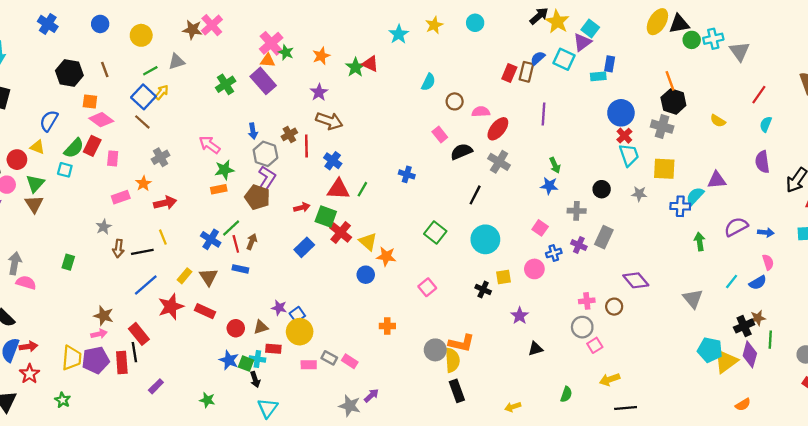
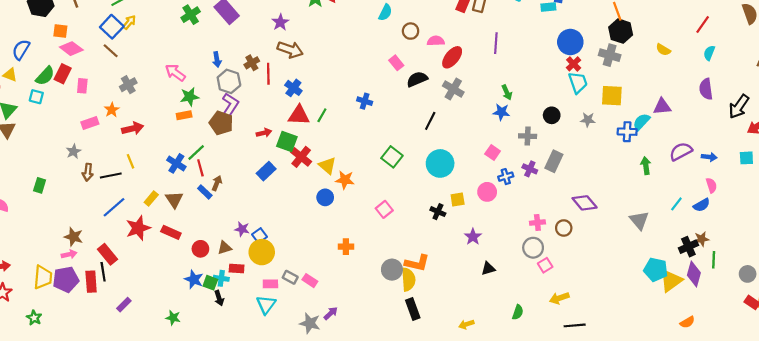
brown arrow: (252, 242) -> (217, 183), moved
blue rectangle: (240, 269) -> (205, 192), turned 32
cyan triangle: (268, 408) -> (266, 305), moved

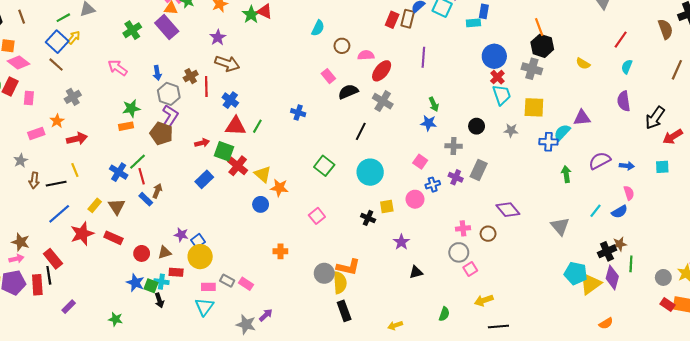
pink arrow: (175, 73) -> (118, 68), moved

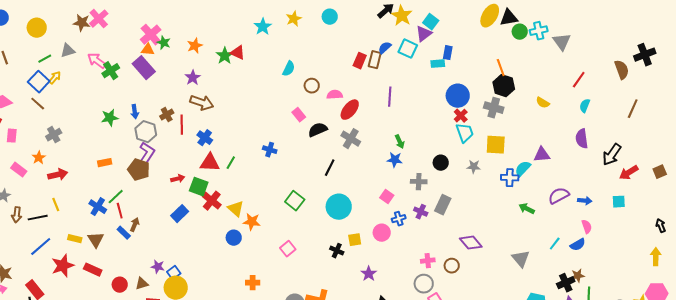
pink arrow: (118, 68) -> (97, 61), moved
green star: (131, 108) -> (110, 118), moved
pink rectangle: (36, 133) -> (19, 170), turned 56
green arrow: (566, 174) -> (527, 209), turned -56
yellow rectangle: (95, 205) -> (75, 239), turned 64

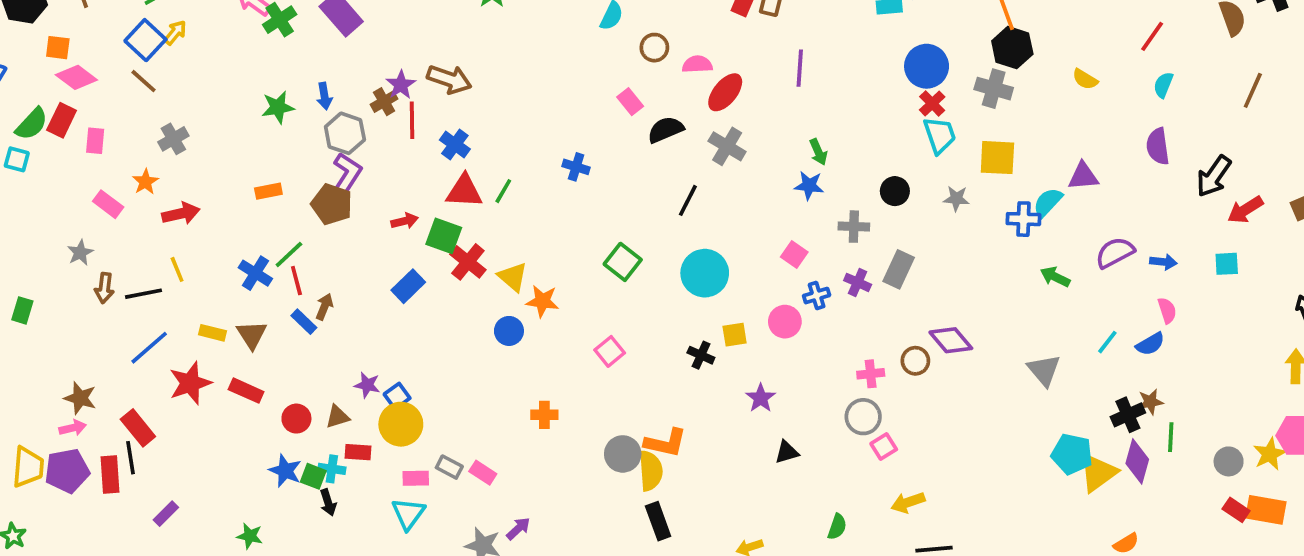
purple star: (193, 78) -> (401, 85), moved
brown circle: (452, 266) -> (915, 361), moved

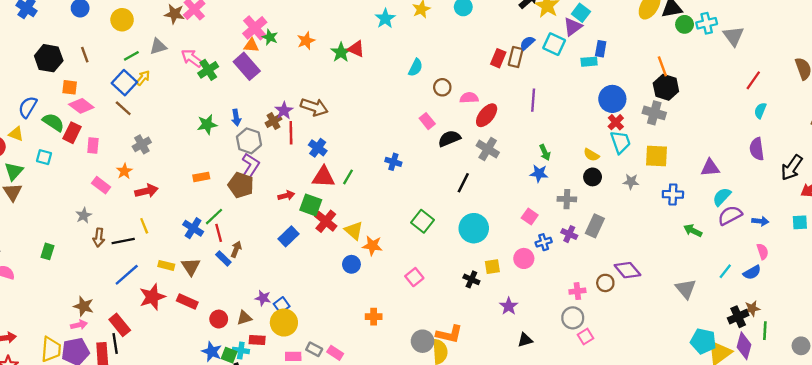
yellow semicircle: (1085, 79) -> (591, 155), moved
green semicircle: (32, 124) -> (53, 122), moved, turned -100
cyan semicircle: (1048, 202) -> (722, 197), moved

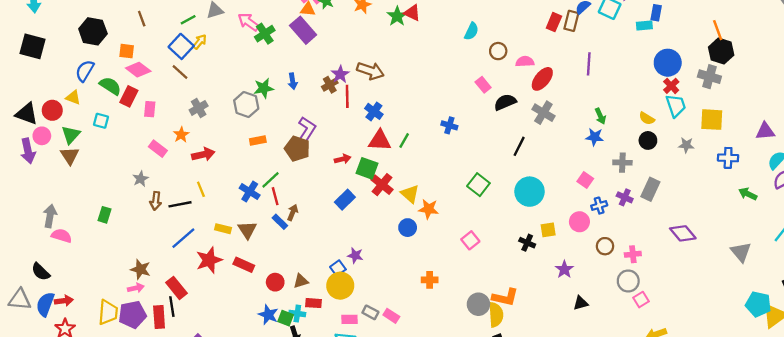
black hexagon: (49, 58) -> (93, 31), moved
gray hexagon: (249, 141) -> (246, 104), moved
brown circle: (605, 283) -> (605, 246), moved
purple star: (263, 298) -> (355, 255), moved

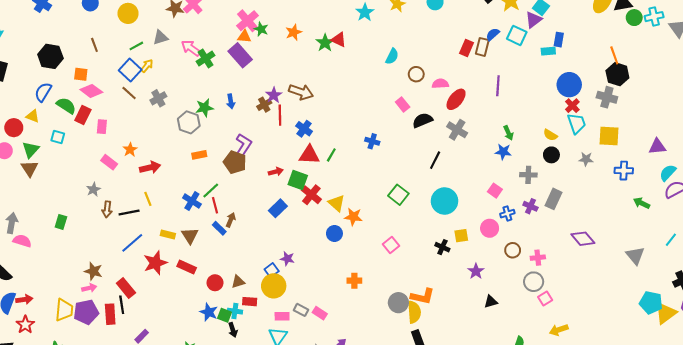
gray cross: (199, 108) -> (158, 98), moved

